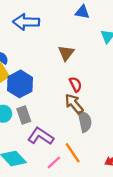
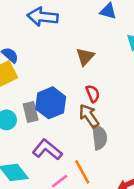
blue hexagon: (20, 84) -> (51, 103), moved
gray rectangle: (24, 115) -> (31, 112), moved

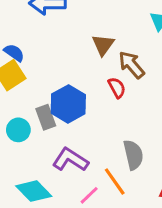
brown arrow: (89, 116) -> (132, 65), moved
gray semicircle: (99, 137) -> (133, 155), moved

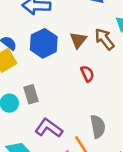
brown arrow: (132, 65) -> (104, 39), moved
blue hexagon: (68, 104) -> (44, 43), moved

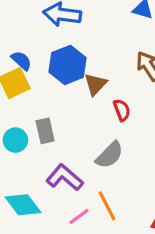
brown triangle: (78, 40) -> (95, 84), moved
gray semicircle: (98, 126) -> (110, 155), moved, turned 50

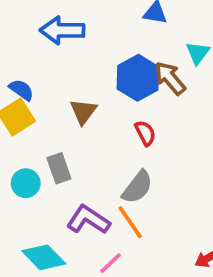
blue hexagon: (68, 65) -> (138, 78), moved
brown triangle: (95, 84) -> (83, 111), moved
orange line: (107, 206) -> (130, 222), moved

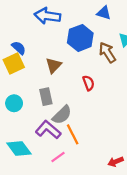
blue hexagon: (138, 78) -> (80, 38), moved
gray rectangle: (59, 168) -> (46, 97), moved
gray semicircle: (137, 187) -> (62, 115), moved

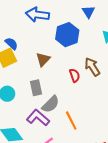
blue triangle: (104, 13) -> (88, 12), turned 40
brown arrow: (107, 52) -> (92, 67), moved
orange line: (73, 134) -> (71, 121), moved

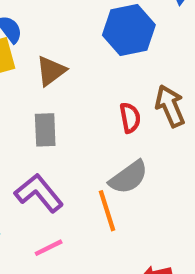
brown triangle: (43, 59) -> (51, 71), moved
gray semicircle: (51, 104) -> (128, 177), moved

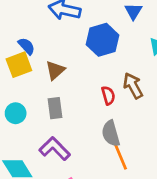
gray semicircle: (128, 177) -> (111, 133), turned 115
orange line: (107, 211) -> (121, 157), moved

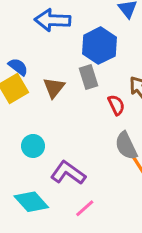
gray rectangle: (55, 108) -> (89, 77), moved
cyan circle: (16, 113) -> (33, 146), moved

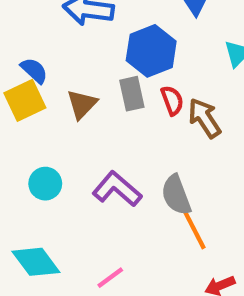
red semicircle: (116, 105) -> (172, 100), moved
purple L-shape: (68, 173) -> (117, 189), moved

